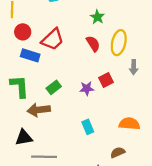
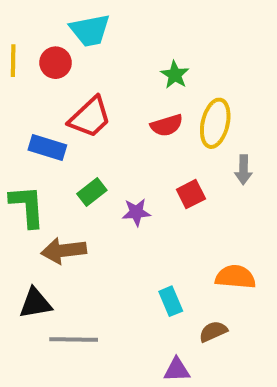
red circle: (23, 32) -> (56, 63), moved
red semicircle: (93, 44) -> (167, 125), turned 105
green rectangle: (54, 87) -> (92, 192), moved
purple star: (87, 88) -> (136, 212), moved
cyan rectangle: (88, 127) -> (171, 301), moved

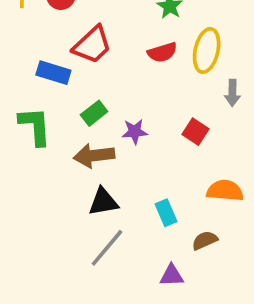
red square: (191, 194) -> (196, 132), moved, turned -30
brown arrow: (64, 251) -> (94, 156), moved
black triangle: (35, 303) -> (103, 202), moved
gray line: (74, 340) -> (107, 248), moved, turned -51

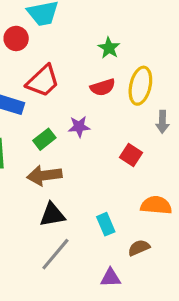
purple star: (135, 132) -> (79, 127), moved

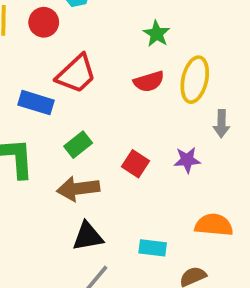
purple star: (79, 127) -> (187, 160), moved
red square: (131, 155) -> (135, 164), moved
cyan rectangle: (106, 224) -> (153, 248), turned -60

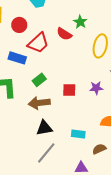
red circle: (44, 22) -> (19, 25), moved
red semicircle: (149, 82) -> (64, 34), moved, turned 49
red square: (135, 164) -> (69, 90), turned -32

